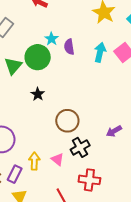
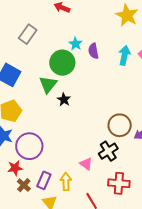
green triangle: (13, 66) -> (48, 84), moved
brown circle: (67, 121) -> (120, 125), moved
yellow arrow: (34, 161) -> (66, 182), moved

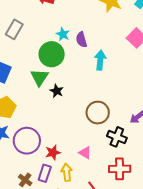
cyan arrow: (124, 55) -> (100, 60), moved
brown circle: (120, 125) -> (98, 113), moved
black cross: (108, 151) -> (117, 137), moved, turned -30
red star: (15, 168) -> (53, 152), moved

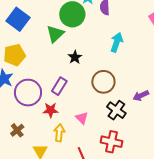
cyan arrow: (100, 60) -> (117, 42), moved
black star: (57, 91) -> (75, 57), moved
purple rectangle: (45, 173) -> (59, 86), moved

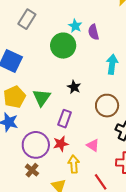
green triangle: (55, 34) -> (42, 98), moved
purple circle: (28, 93) -> (36, 145), moved

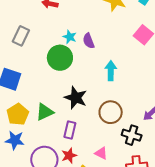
black star: (74, 87) -> (76, 98), size x1.6
green triangle: (42, 98) -> (45, 112), turned 36

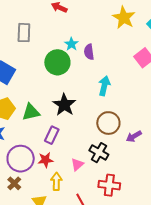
gray rectangle: (21, 36) -> (24, 33), turned -36
brown circle: (111, 112) -> (108, 123), moved
black cross: (132, 135) -> (99, 153), moved
pink triangle: (101, 153) -> (77, 164), turned 40

